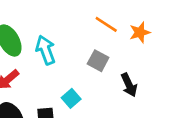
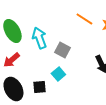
gray square: (98, 61) -> (62, 50), moved

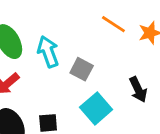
cyan square: (58, 74) -> (96, 108), moved, size x1.5

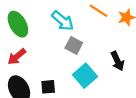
cyan arrow: (48, 52) -> (63, 21), moved, turned 150

